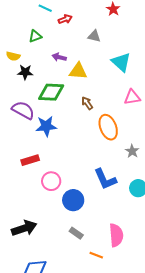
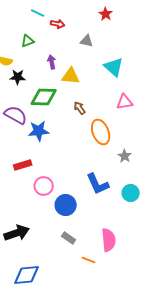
red arrow: (65, 19) -> (58, 24), turned 32
purple arrow: (59, 57) -> (52, 62), turned 64

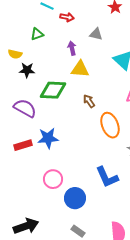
purple arrow: (52, 62) -> (72, 48), moved
blue star: (39, 131) -> (48, 138), moved
red rectangle: (23, 165) -> (23, 145), moved

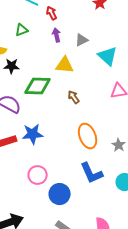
red arrow: (67, 17) -> (52, 13), turned -128
gray triangle: (96, 34) -> (82, 40), moved, turned -40
purple arrow: (72, 48) -> (57, 35), moved
orange ellipse: (110, 125) -> (88, 136), moved

